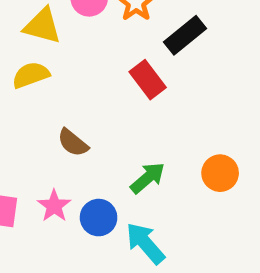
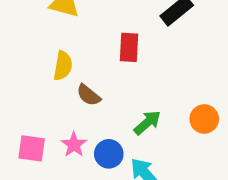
yellow semicircle: (31, 75) -> (63, 66), moved, turned 120
red rectangle: (148, 80) -> (129, 47), moved, turned 40

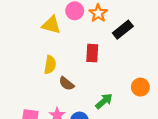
orange circle: (204, 119) -> (140, 87), moved

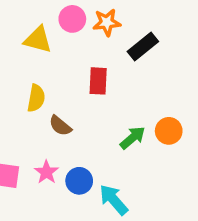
orange star: (98, 13) -> (107, 22), turned 30
green arrow: (104, 101) -> (133, 138), moved

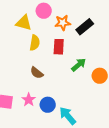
orange star: (107, 22) -> (63, 23), moved
yellow semicircle: (36, 98) -> (35, 43), moved
green arrow: (133, 138) -> (79, 65), moved

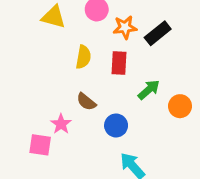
yellow triangle: (24, 23) -> (54, 17), moved
pink star: (29, 100) -> (61, 124), moved
blue circle: (48, 105) -> (116, 125), moved

